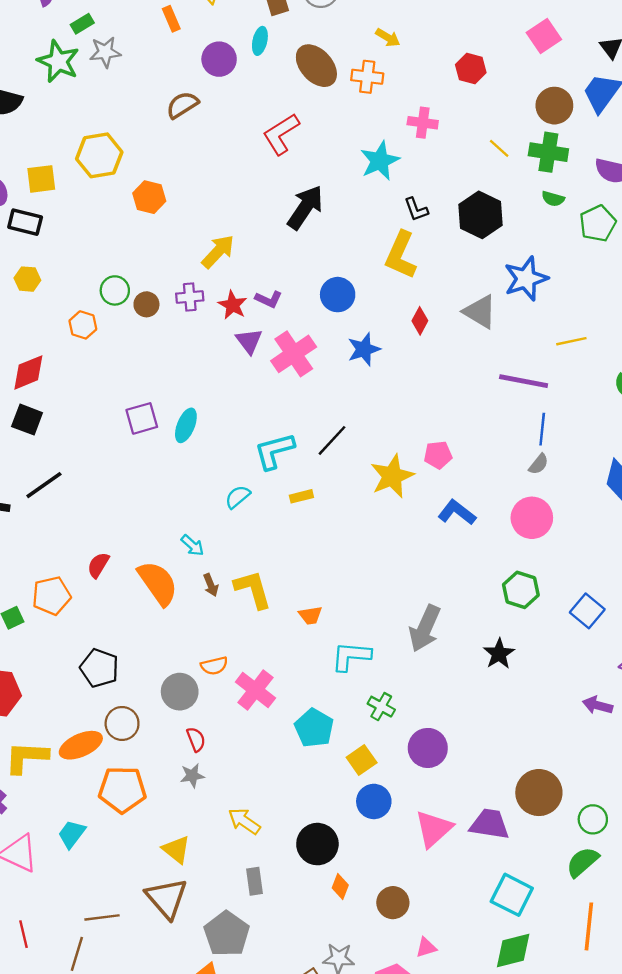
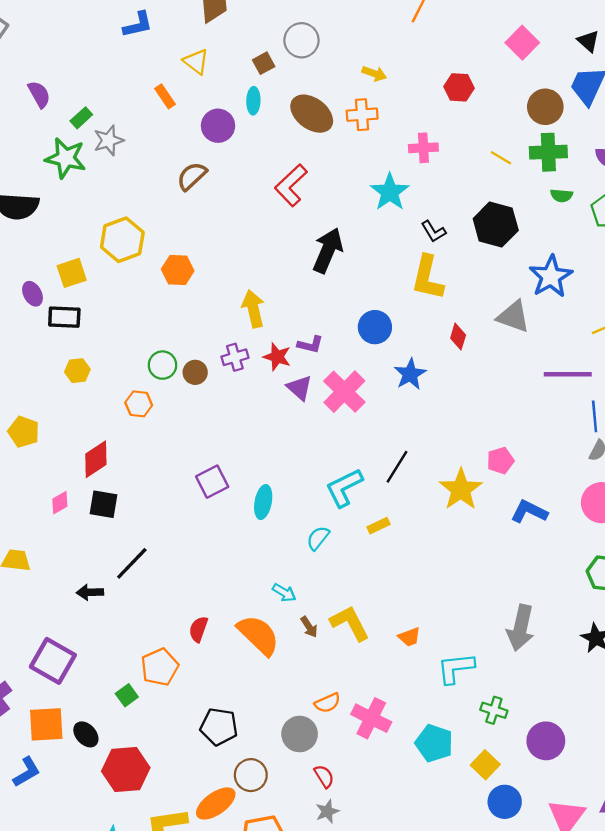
yellow arrow: (218, 252) -> (253, 309), turned -45
cyan ellipse: (186, 425) -> (263, 502), moved

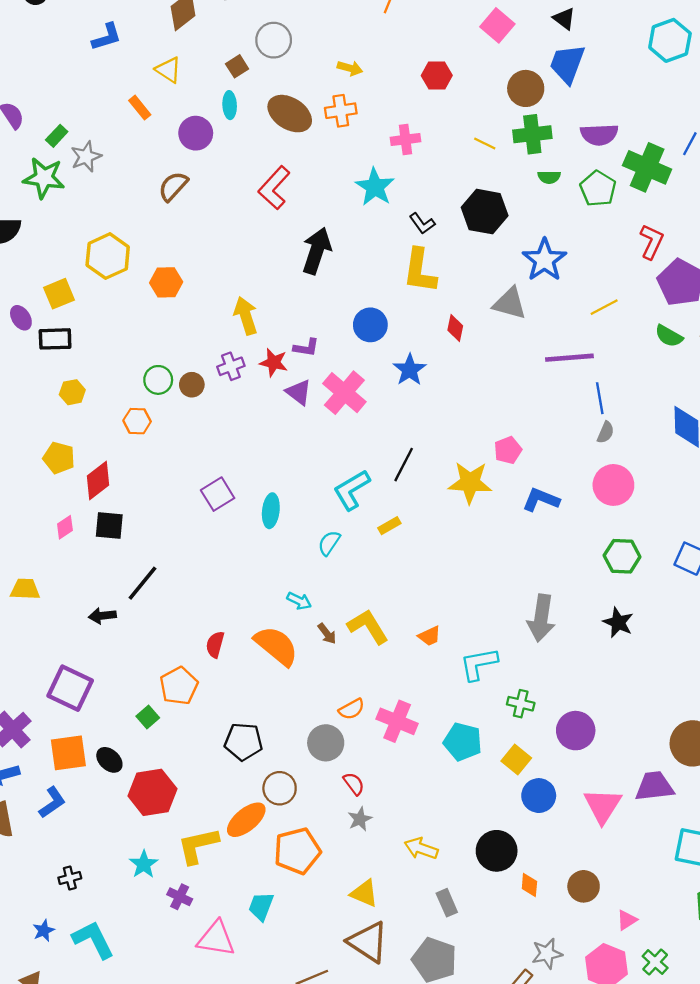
yellow pentagon: (24, 432) -> (59, 458), moved
yellow star: (461, 489) -> (470, 483), turned -30

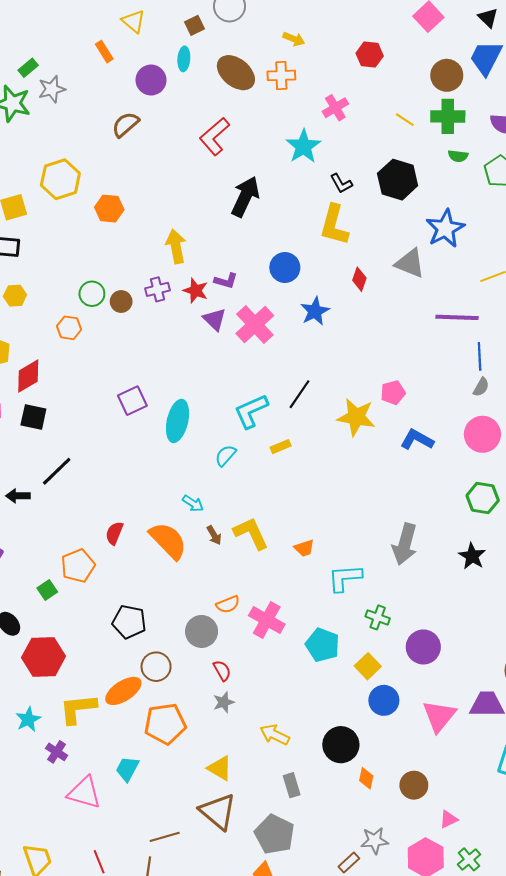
pink cross: (405, 140) -> (335, 108), turned -30
cyan ellipse: (271, 511) -> (178, 421), size x1.4

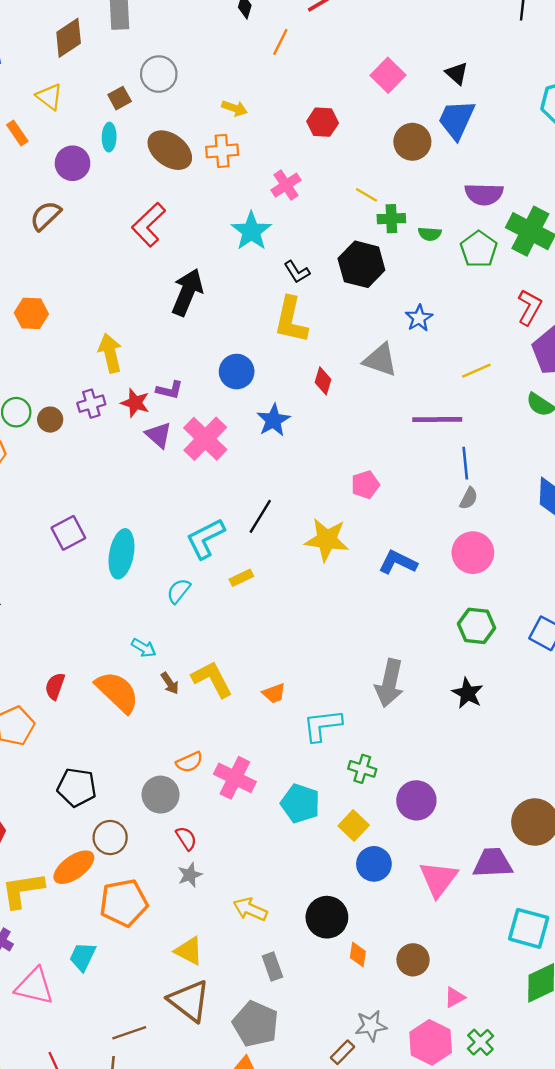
green cross: (448, 116) -> (391, 219), moved, size x0.7
blue star: (445, 229) -> (419, 318), size x0.6
pink pentagon: (393, 393) -> (365, 485), moved

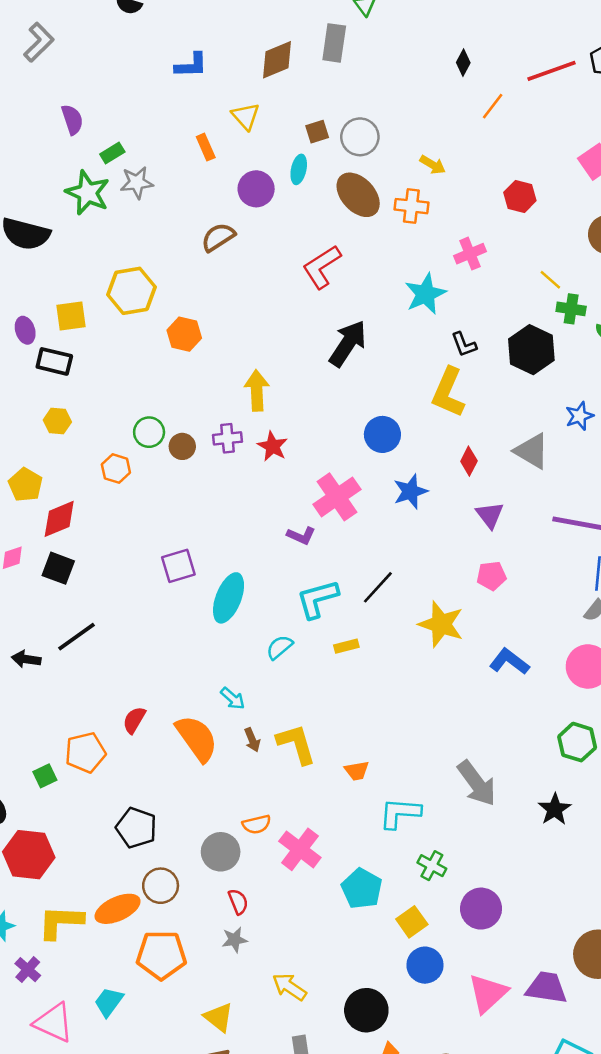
gray circle: (159, 74) -> (360, 137), moved
purple L-shape: (170, 390) -> (301, 536), moved
purple triangle: (159, 435) -> (490, 515), moved
gray arrow: (389, 683) -> (477, 783), turned -60

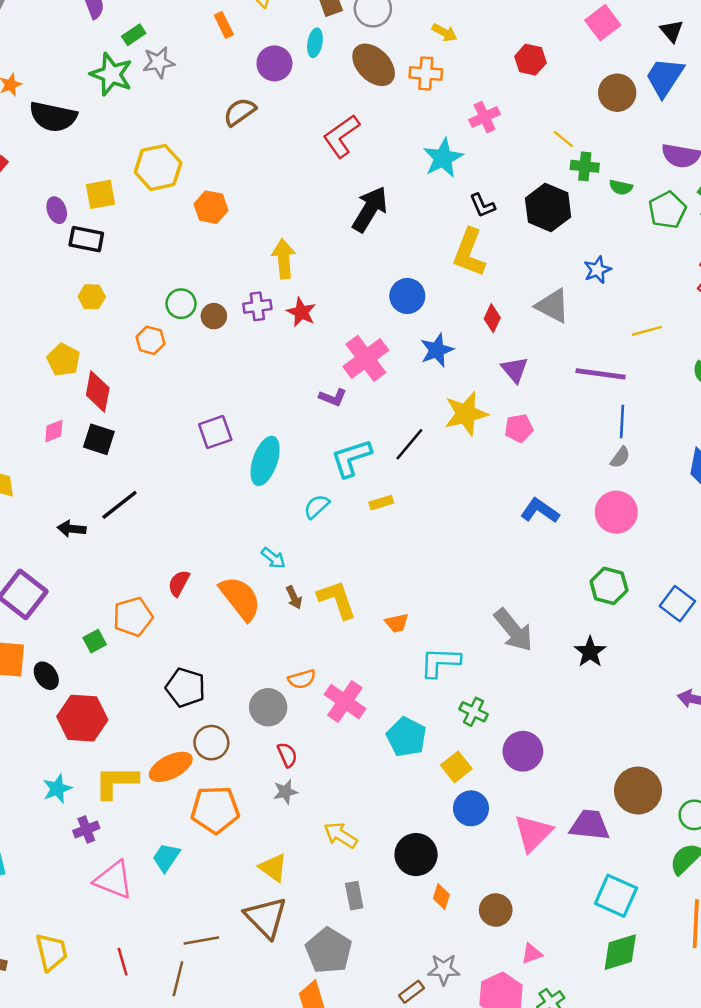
red diamond: (59, 519) -> (98, 391), turned -54
yellow star: (441, 624) -> (466, 414), moved, turned -30
purple cross: (28, 970) -> (86, 829), turned 30

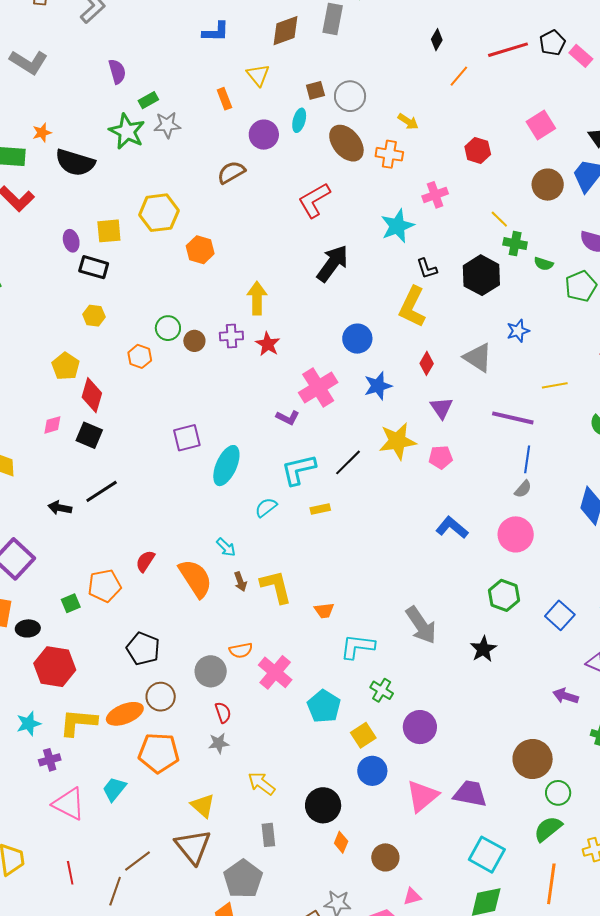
black ellipse: (46, 676) -> (28, 628), turned -65
brown circle: (638, 791) -> (533, 759), moved
brown line: (201, 940) -> (137, 861), turned -32

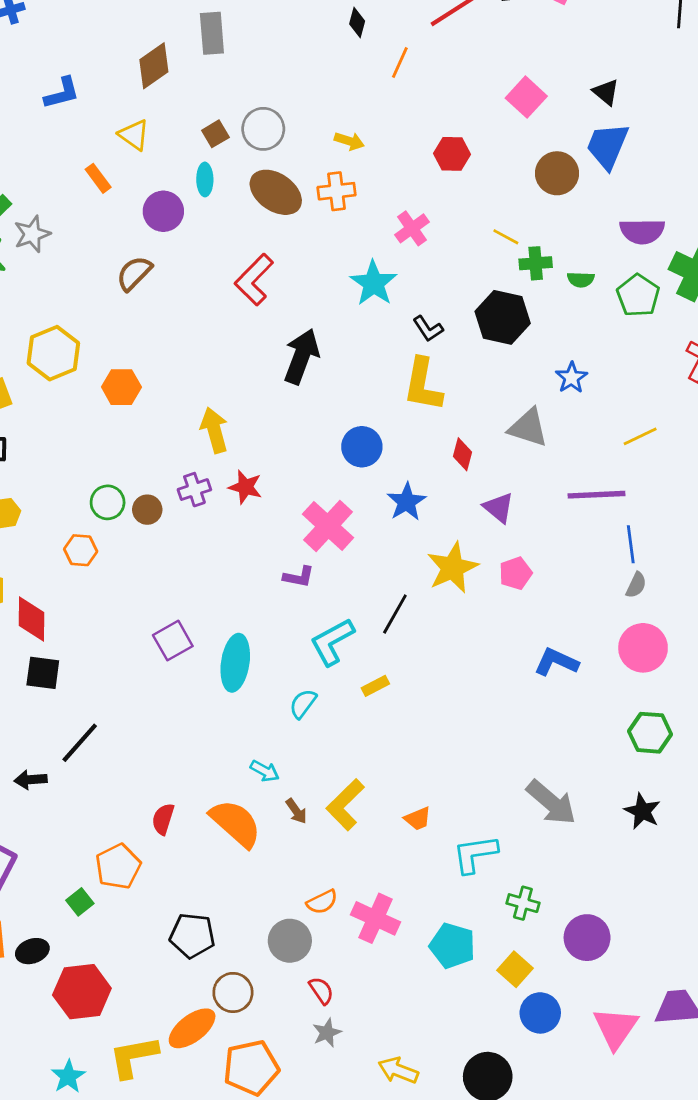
yellow L-shape: (276, 587) -> (345, 805), turned -105

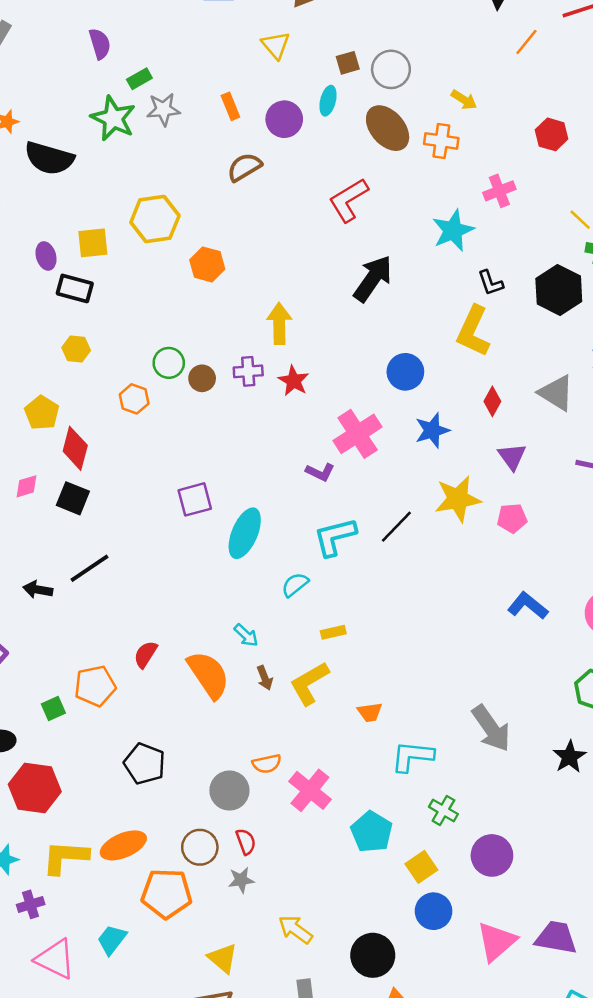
orange rectangle: (98, 178) -> (230, 106), moved
yellow rectangle: (375, 686) -> (333, 632), moved
brown circle: (233, 992) -> (200, 847), moved

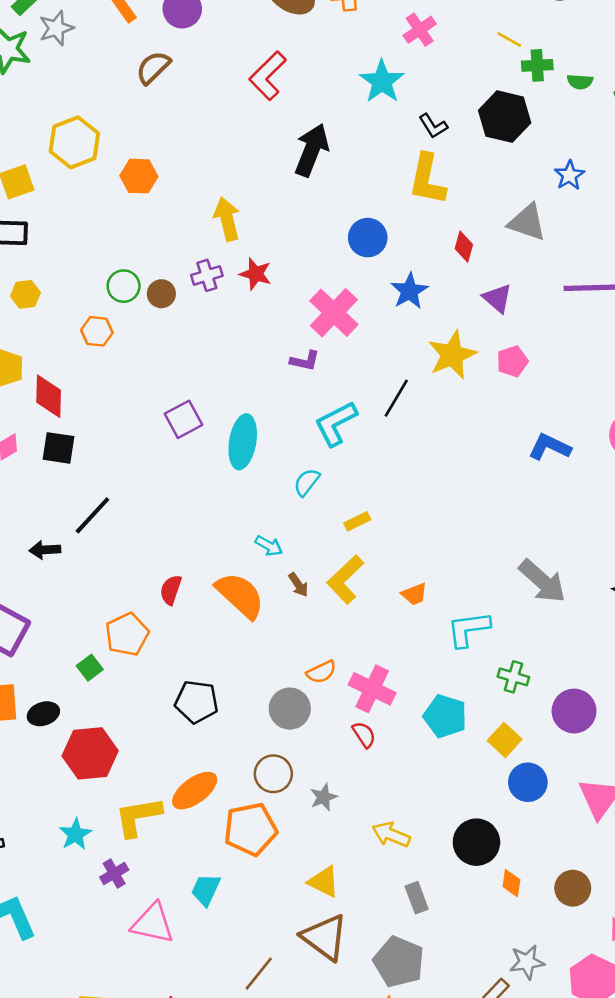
red semicircle: (246, 842) -> (364, 735), moved

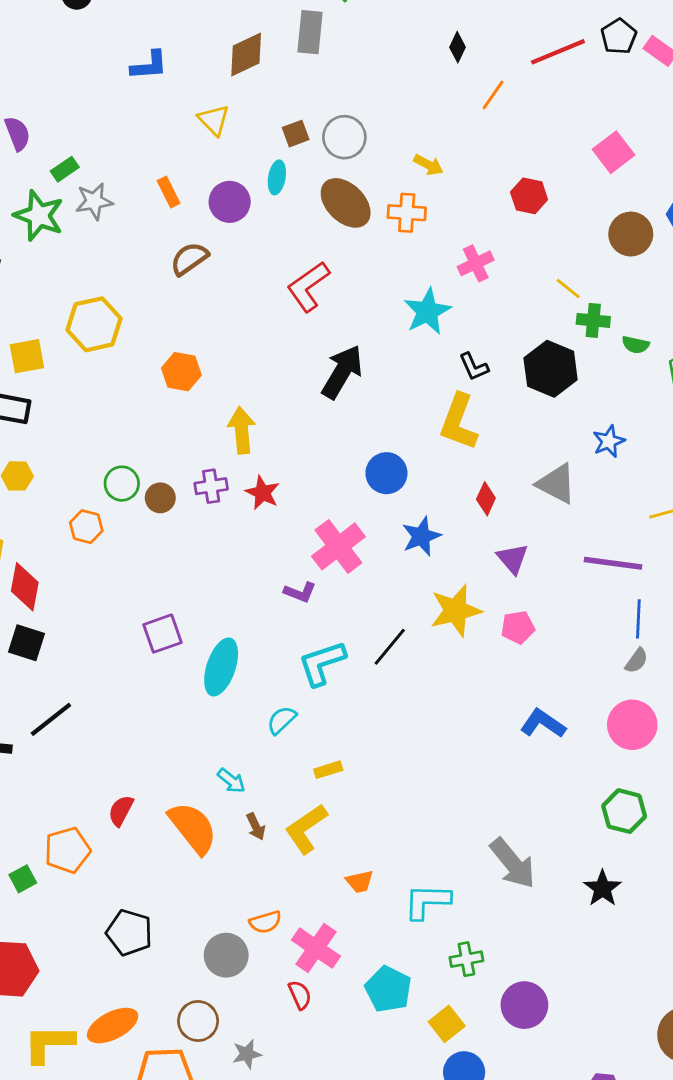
orange hexagon: (139, 176) -> (181, 372), moved
orange trapezoid: (414, 594) -> (360, 882), moved
green cross: (513, 677) -> (466, 959), turned -36

